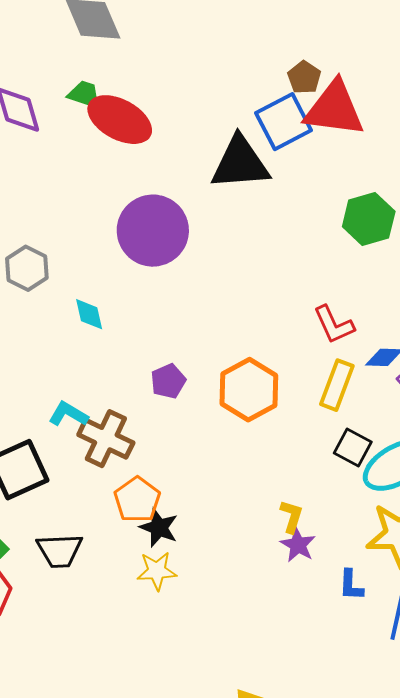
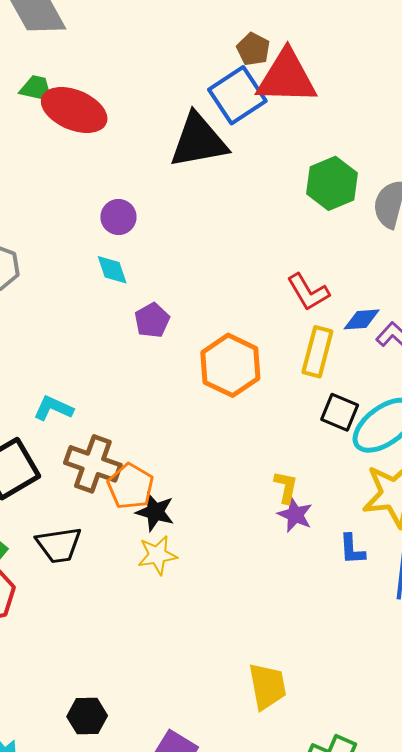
purple circle: (153, 231) -> (118, 217), size x0.5
cyan diamond: (89, 314) -> (112, 270), moved
purple pentagon: (168, 381) -> (152, 320), moved
brown cross: (106, 439) -> (93, 464), moved

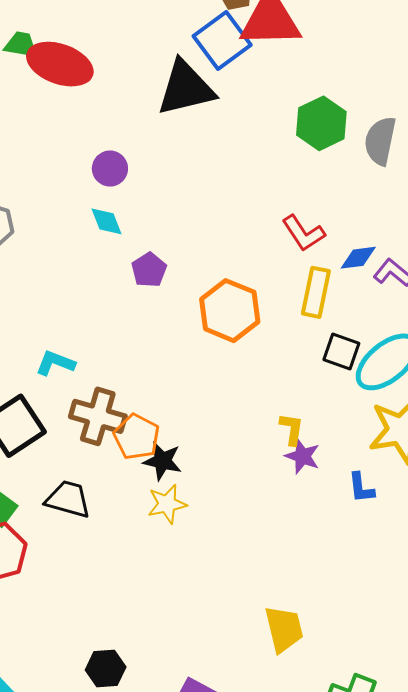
black trapezoid: (59, 545) -> (68, 499), turned -153

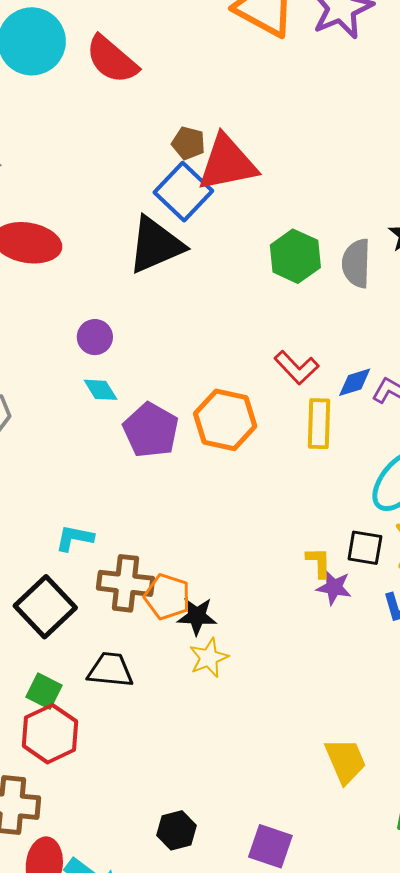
purple pentagon: (149, 270) -> (151, 430), size x1.6
orange hexagon: (230, 311) -> (225, 420), moved
black square: (341, 352) -> (365, 548), moved

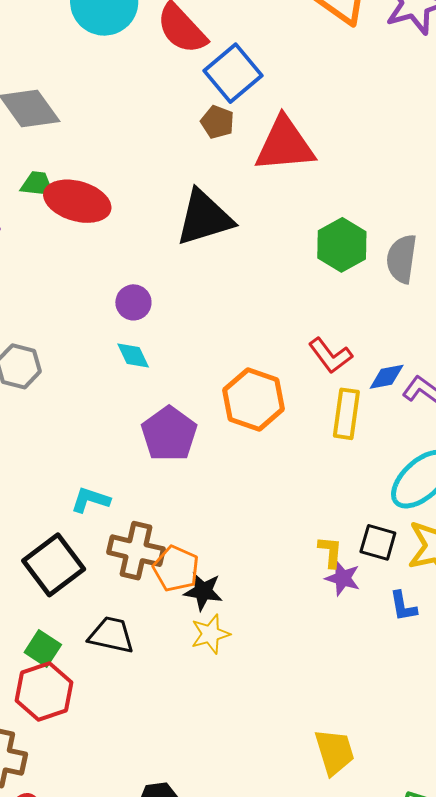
brown pentagon: (188, 143) -> (217, 122), moved
blue square: (183, 192) -> (233, 73), moved
purple pentagon: (151, 430) -> (169, 434), moved

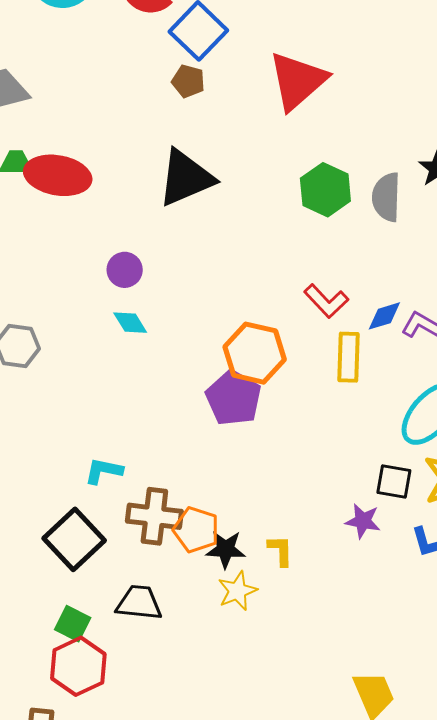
red triangle: (285, 145) -> (298, 81), moved, turned -30
purple pentagon: (169, 434) -> (234, 398), moved
yellow L-shape: (330, 552) -> (281, 551), moved

